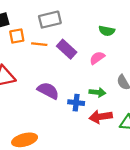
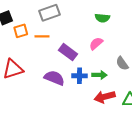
purple rectangle: (67, 49) -> (68, 52), moved
blue cross: (76, 103) -> (80, 76), moved

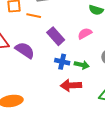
purple semicircle: (54, 78) -> (25, 50), moved
red arrow: (105, 97) -> (71, 85), moved

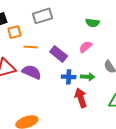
orange line: (34, 16) -> (31, 47), moved
red arrow: (71, 85) -> (81, 98), turned 84

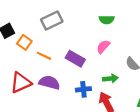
orange square: (15, 32) -> (24, 42), turned -32
orange line: (31, 47) -> (44, 56), turned 32
blue cross: (69, 77) -> (83, 89), moved

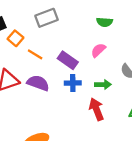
blue cross: (83, 89) -> (73, 83), moved

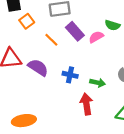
pink semicircle: (98, 50) -> (96, 37), moved
orange line: (35, 54) -> (51, 40), moved
purple rectangle: (68, 60) -> (75, 31), moved

